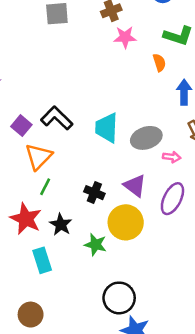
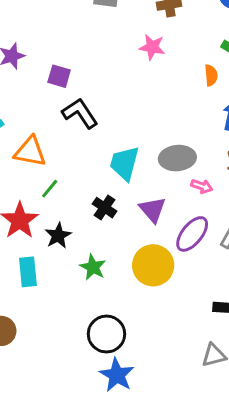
pink star: (125, 37) -> (152, 47), moved
purple square: (21, 126) -> (59, 76), moved, turned -36
cyan trapezoid: (107, 128) -> (124, 163), moved
orange triangle: (39, 157) -> (30, 152), moved, turned 44
yellow circle: (126, 222) -> (153, 265), moved

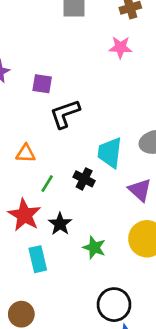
black L-shape: (80, 113) -> (65, 114), turned -68
orange triangle: (30, 152) -> (26, 153), size x0.7
black cross: (104, 208) -> (84, 179), moved

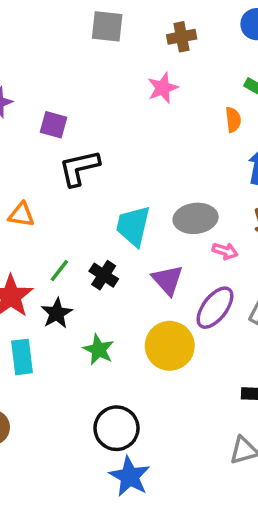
pink star: (120, 47) -> (163, 88), turned -30
black cross: (84, 179) -> (104, 275), moved
green line: (47, 184) -> (59, 271), moved

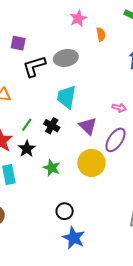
orange semicircle: (233, 120) -> (101, 34), moved
gray ellipse: (196, 218) -> (66, 58), moved
black circle: (116, 428) -> (65, 211), size x0.7

